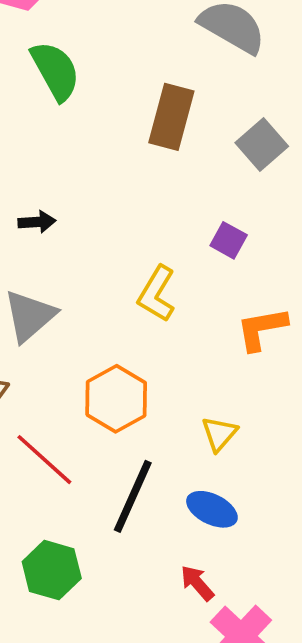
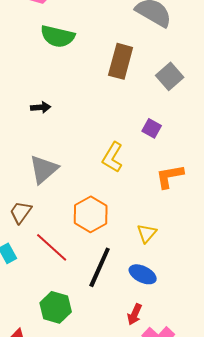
green semicircle: (55, 71) -> (58, 36), turned 132
black arrow: (37, 222) -> (41, 107), moved
red arrow: (197, 583) -> (135, 314), turned -115

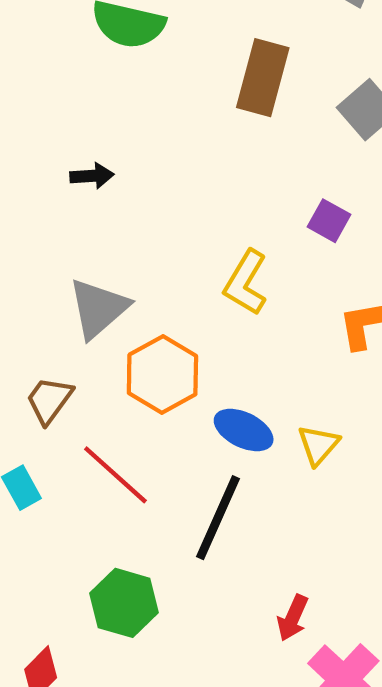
orange hexagon: (91, 214) -> (162, 374), moved
blue ellipse: (143, 274) -> (244, 430), moved

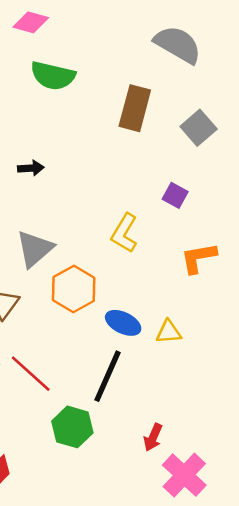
yellow triangle: (318, 445) -> (169, 332), turned 44
red line: (115, 475) -> (31, 374), moved
green hexagon: (124, 603) -> (72, 427), moved

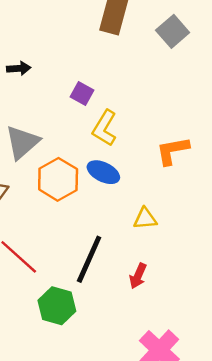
purple square: (175, 195) -> (82, 93), moved
blue ellipse: (123, 323) -> (103, 172), moved
red arrow: (153, 437) -> (138, 276), moved

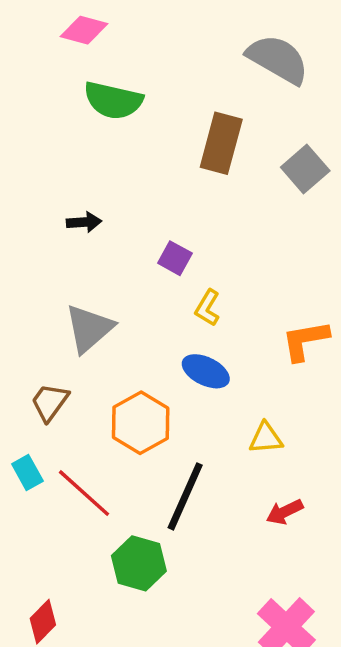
yellow L-shape: (105, 128) -> (207, 308), size x0.7
orange hexagon: (58, 179) -> (141, 423), moved
red arrow: (138, 276) -> (285, 512), moved, turned 40

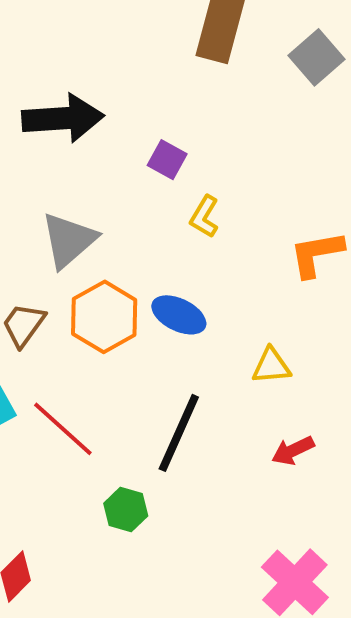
black arrow: (84, 222) -> (63, 118), size x2.0
blue ellipse: (206, 371) -> (179, 315), moved
orange hexagon: (141, 423) -> (104, 317), moved
green hexagon: (139, 563) -> (126, 510), size x0.7

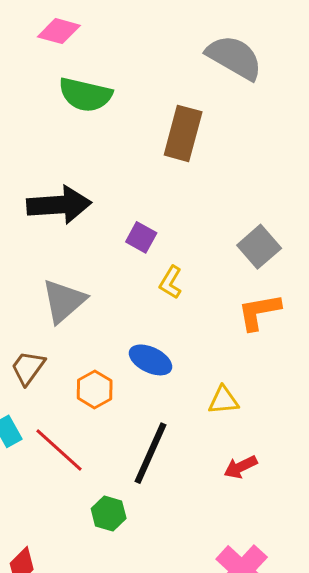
gray square: (316, 57) -> (259, 247), moved
orange hexagon: (104, 317) -> (95, 389), moved, size x0.7

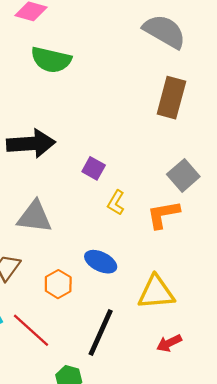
brown rectangle: (183, 133) -> (171, 98), moved
gray triangle: (64, 301) -> (35, 217), turned 48
orange L-shape: (259, 312) -> (163, 214), moved
yellow triangle: (223, 400) -> (156, 292), size x1.6

